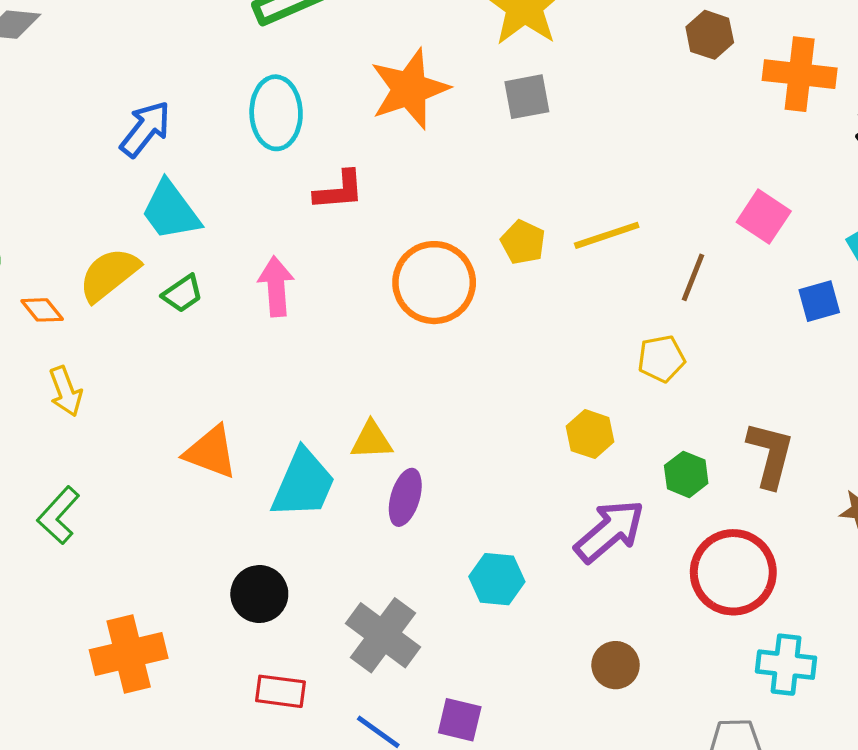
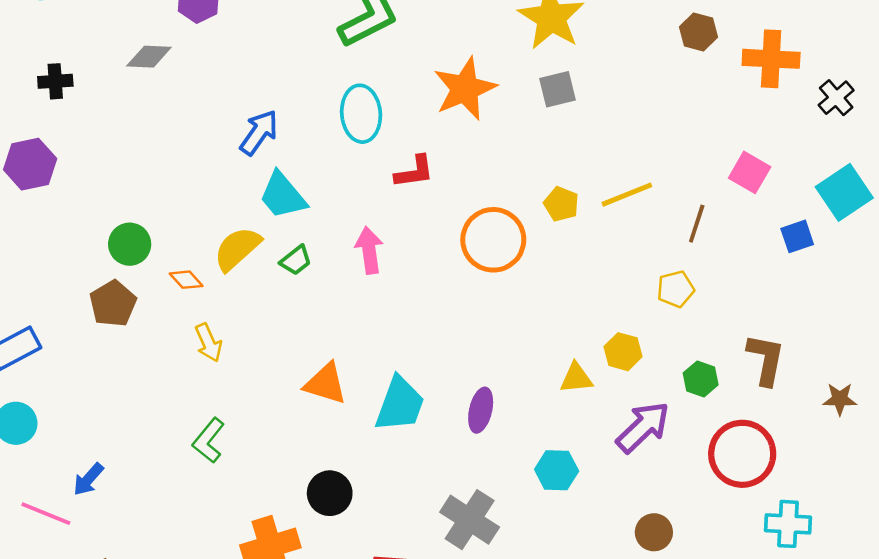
yellow triangle: (372, 440) -> (576, 378), moved
black circle: (259, 594) -> (330, 493), moved

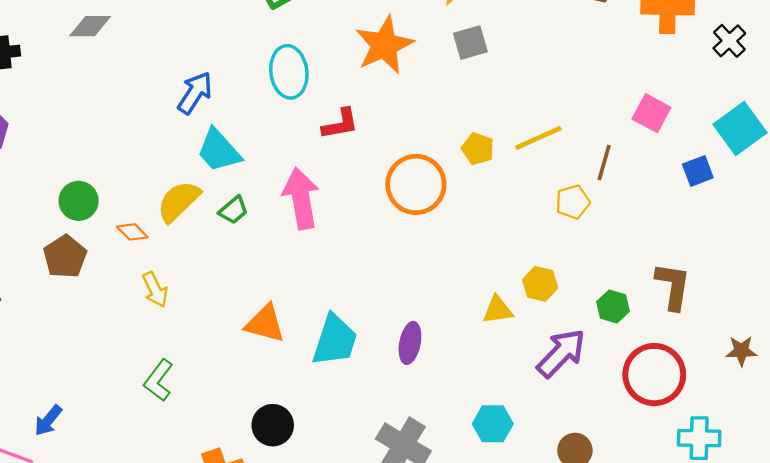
pink arrow: (369, 250) -> (301, 198), size x1.4
yellow pentagon: (676, 289) -> (573, 202), moved
brown star: (840, 399) -> (741, 351), moved
cyan hexagon: (557, 470) -> (493, 424), moved

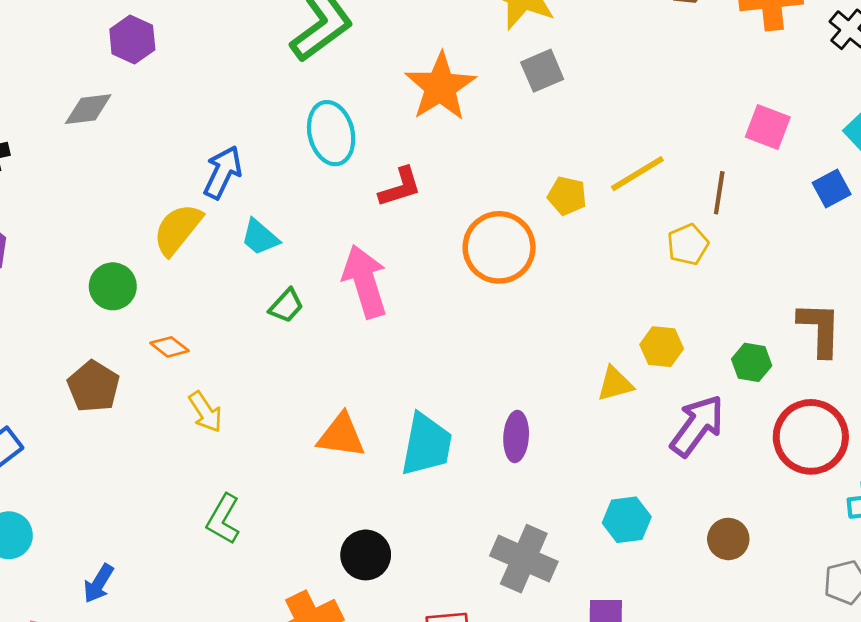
cyan trapezoid: (219, 151) -> (260, 237), size x0.7
green circle: (79, 201) -> (113, 286), moved
yellow semicircle: (179, 201) -> (178, 229), moved

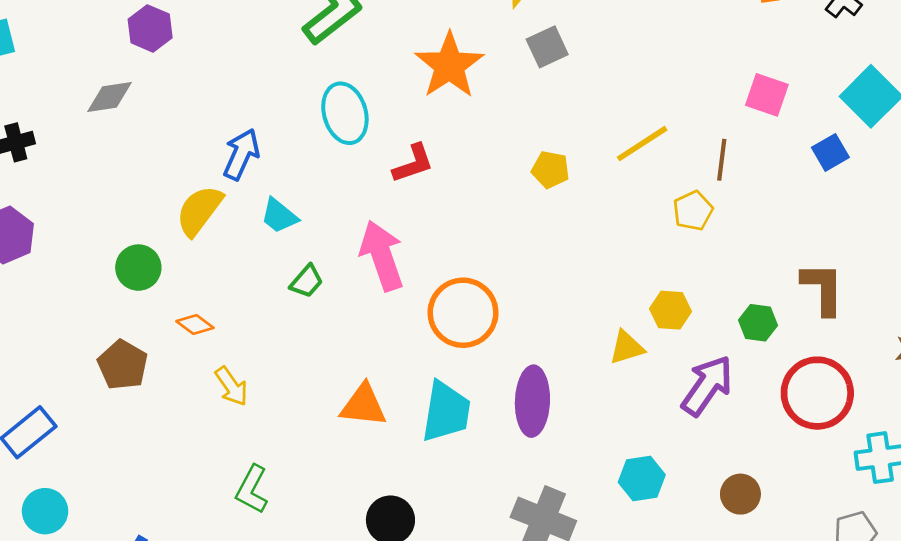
yellow pentagon: (567, 196) -> (550, 170), moved
orange circle: (499, 247) -> (463, 313), moved
purple ellipse: (516, 436) -> (532, 401), size x1.4

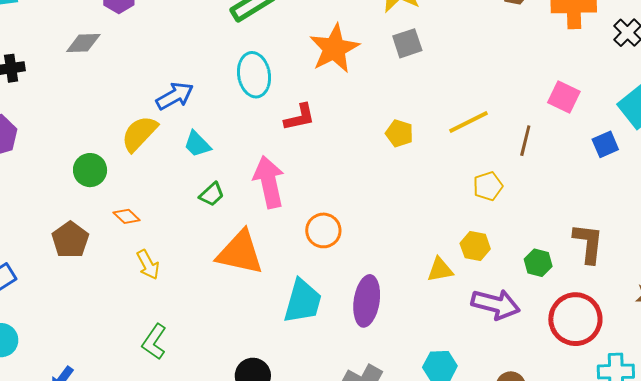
blue arrow: (241, 154) -> (175, 96), turned 30
yellow pentagon: (693, 211) -> (488, 186), moved
orange circle: (463, 313) -> (323, 230), size x0.7
purple arrow: (707, 386) -> (496, 304), turned 63
orange triangle: (363, 405) -> (240, 253), moved, size x1.4

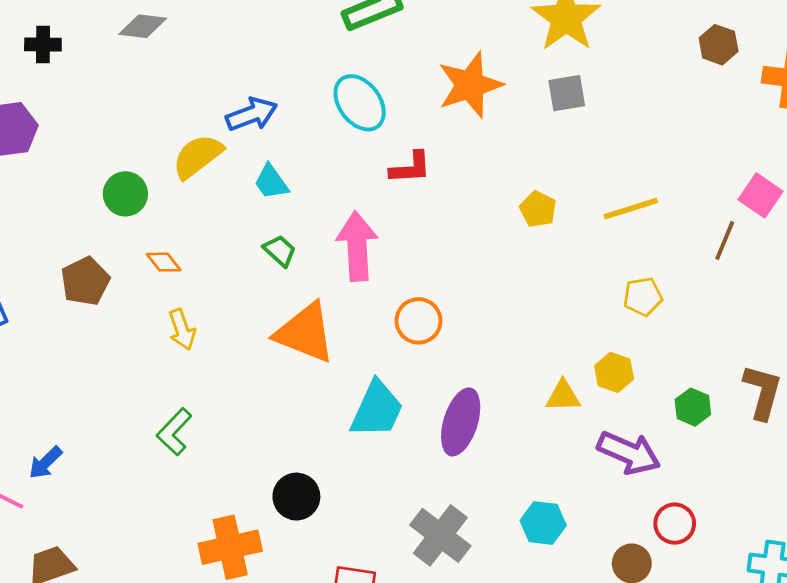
cyan ellipse: (254, 75) -> (360, 103), turned -36
brown line: (525, 141) -> (725, 240), moved
green trapezoid: (212, 194) -> (280, 251), turned -104
red circle: (575, 319) -> (675, 524), moved, size x0.6

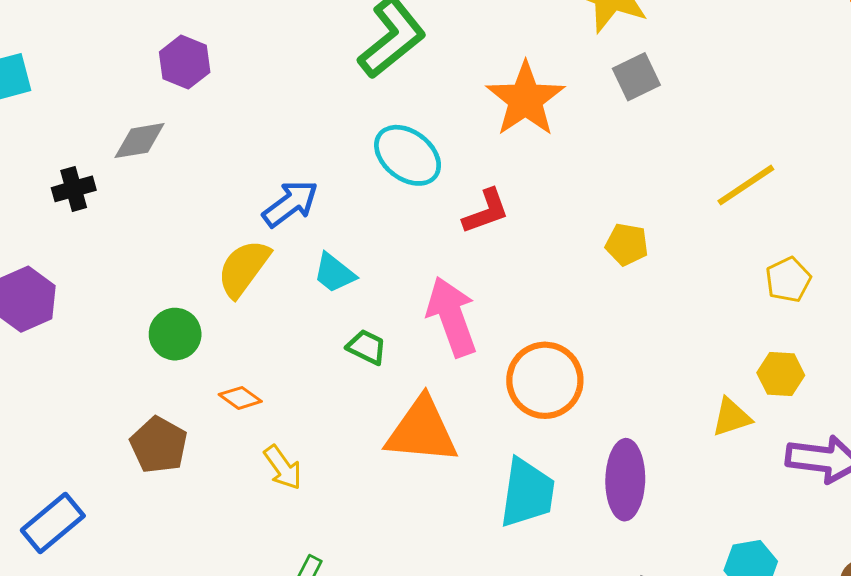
black cross: (43, 44) -> (74, 189), moved
yellow pentagon: (538, 209) -> (627, 244), moved
orange circle: (418, 321) -> (545, 380), size x1.4

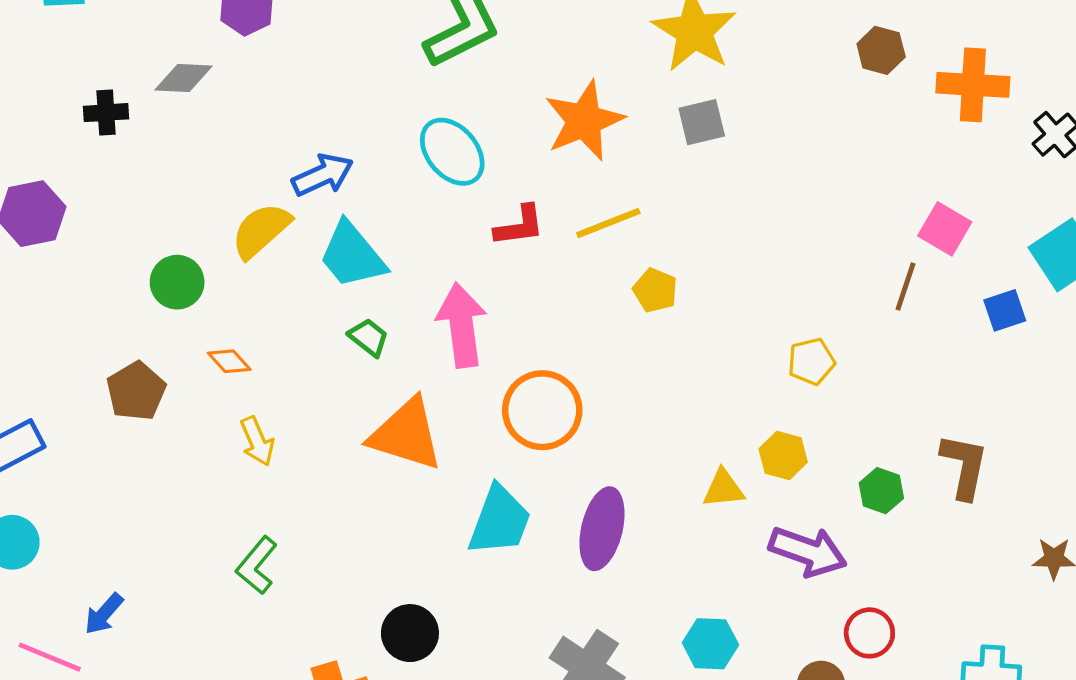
yellow line: (746, 185) -> (608, 223), moved
cyan trapezoid: (334, 273) -> (352, 255), size x1.6

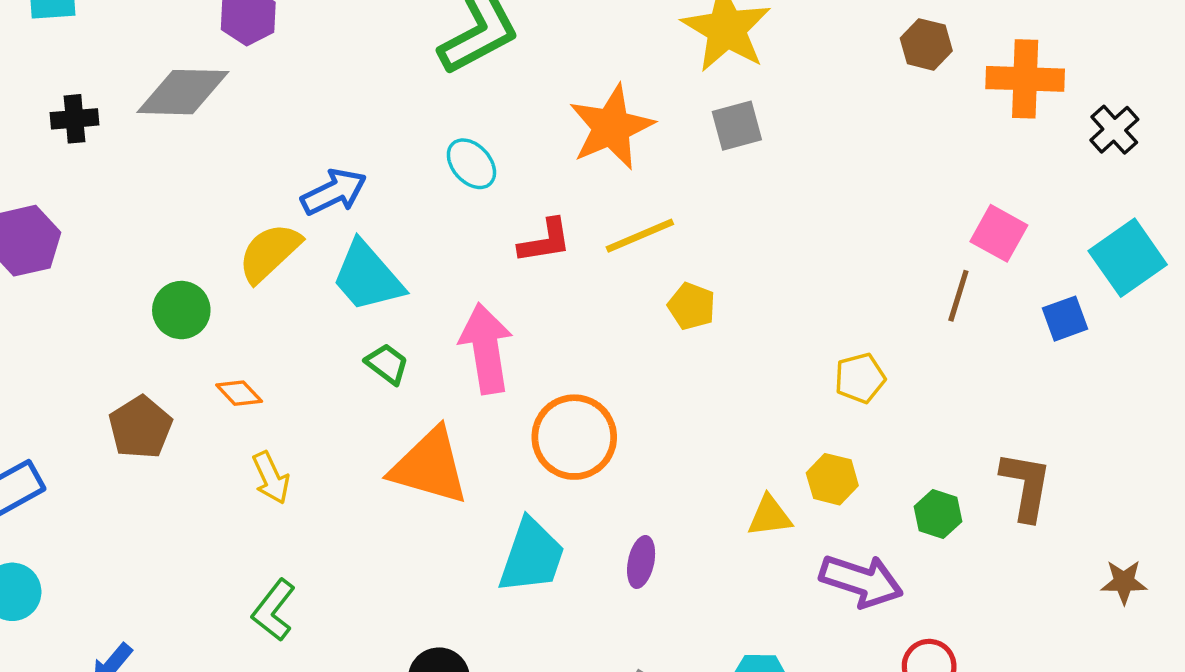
gray diamond: (183, 78) -> (183, 92), size x1.5
black cross: (106, 113) -> (74, 119), moved
cyan ellipse: (452, 152) -> (471, 164), size x0.7
purple ellipse: (602, 529) -> (641, 562), size x0.6

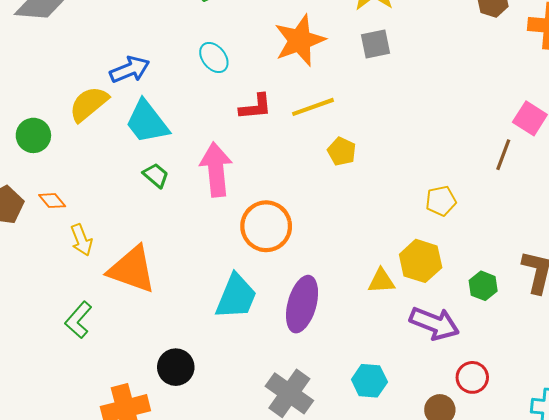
orange diamond: (239, 393) -> (52, 201), moved
orange triangle: (430, 466) -> (132, 269), moved
yellow hexagon: (832, 479) -> (421, 261), size x1.4
purple ellipse: (641, 562) -> (302, 304), size x1.8

